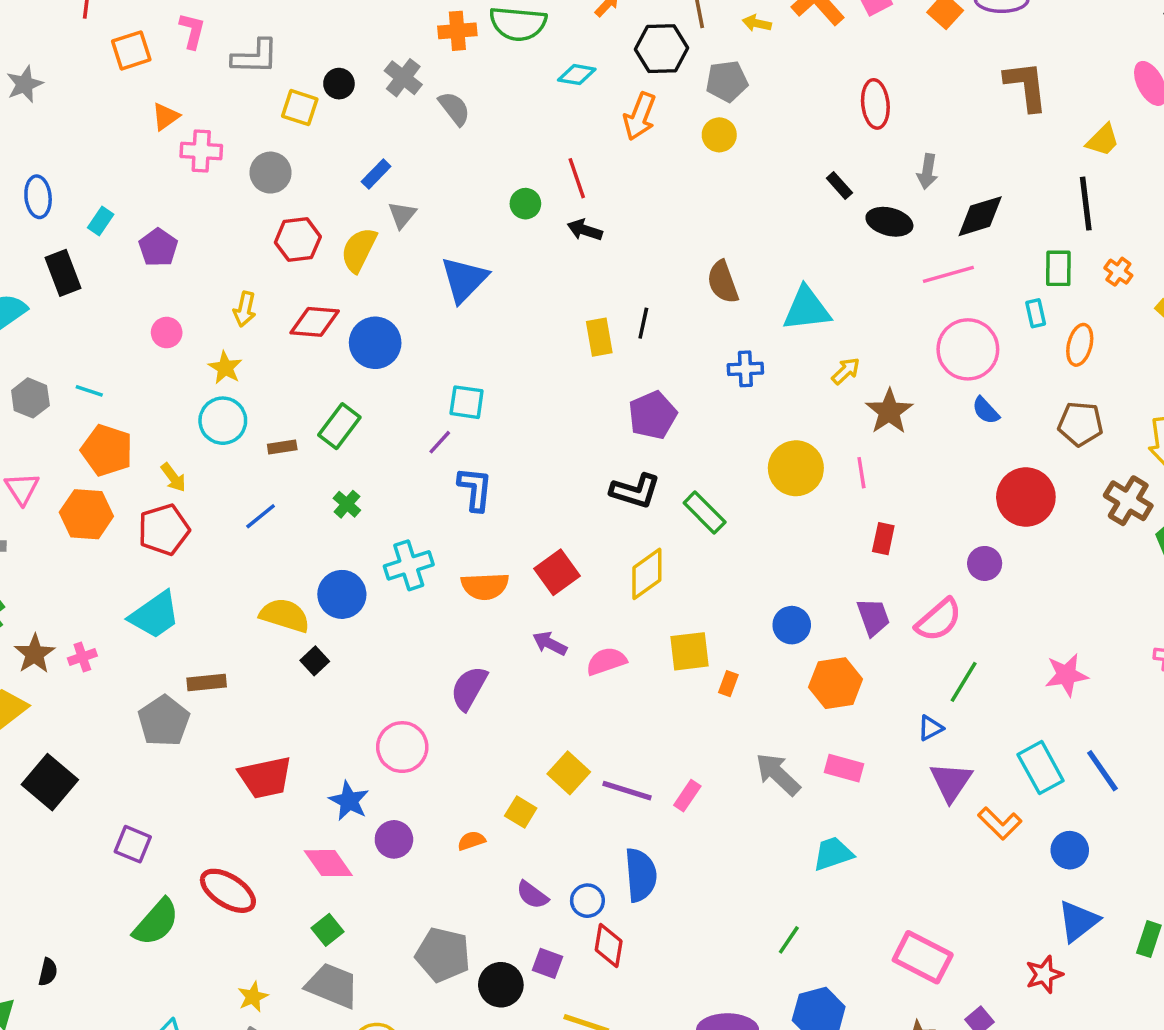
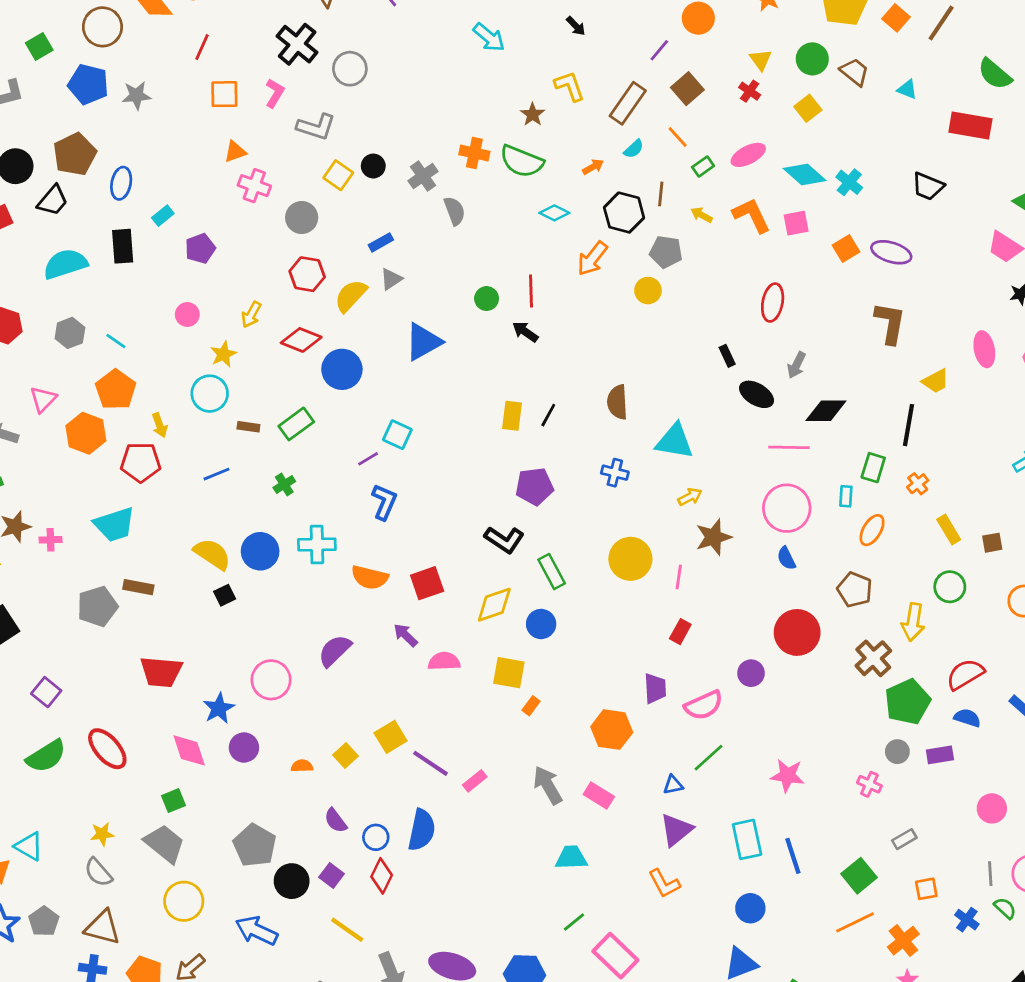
blue circle: (792, 625) -> (541, 624), moved
orange L-shape: (1000, 823) -> (664, 883), moved
green line: (789, 940) -> (574, 922), moved

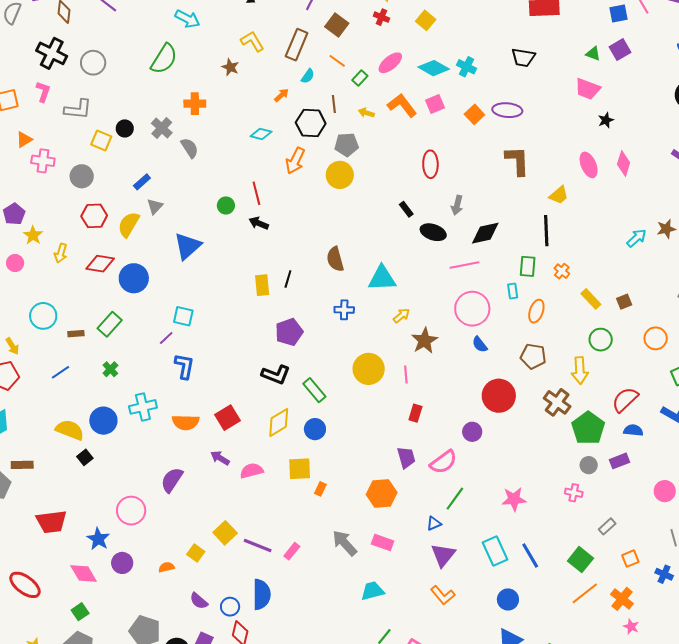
green semicircle: (522, 161) -> (164, 59), moved, turned -68
yellow circle: (648, 291) -> (340, 175), size x1.4
yellow star: (224, 354) -> (33, 235), moved

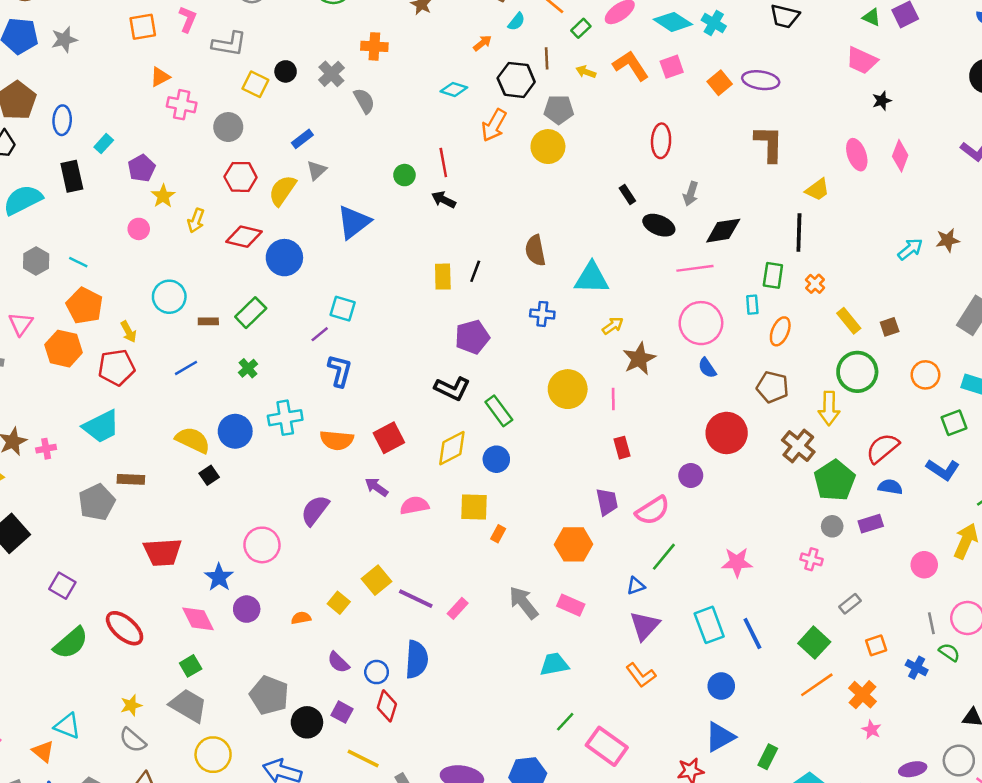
green circle: (601, 340) -> (857, 372), size x1.4
red rectangle: (415, 413) -> (622, 448), turned -36

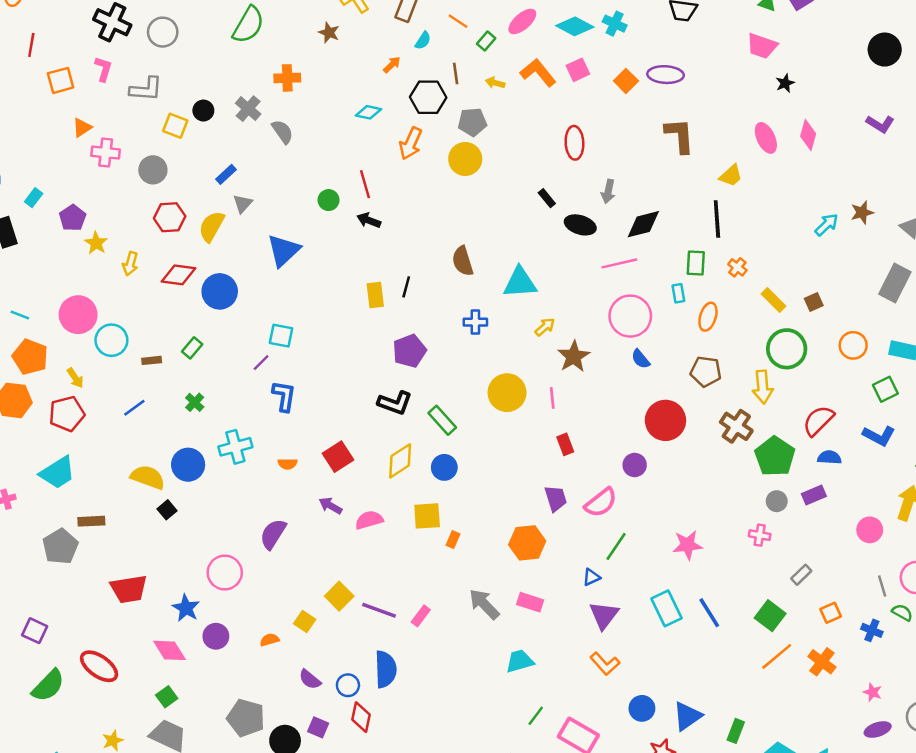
pink circle: (139, 229) -> (78, 315), moved, size x1.8
green rectangle: (251, 313) -> (192, 348), size x0.7
orange semicircle: (337, 440) -> (288, 464), size x0.6
blue circle: (721, 686) -> (642, 708), moved
pink star: (872, 730) -> (873, 692), moved

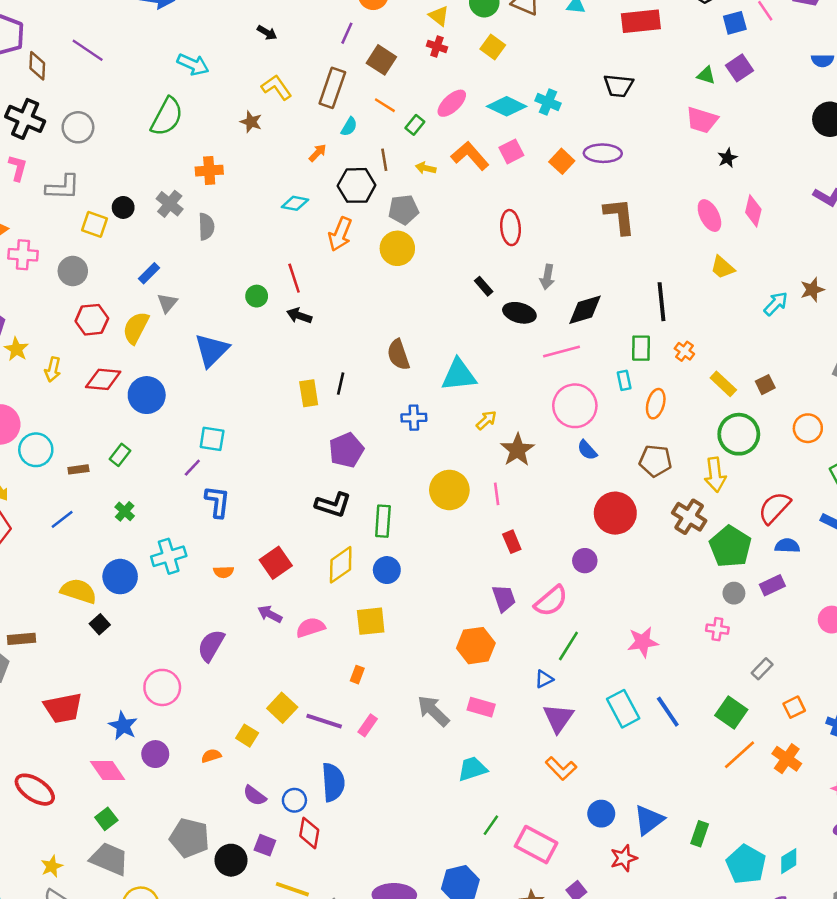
gray semicircle: (283, 132) -> (206, 227), turned 35
yellow trapezoid: (731, 176) -> (723, 267), moved, turned 85
green rectangle: (442, 420) -> (383, 521), turned 48
orange rectangle: (453, 540) -> (357, 675), moved

